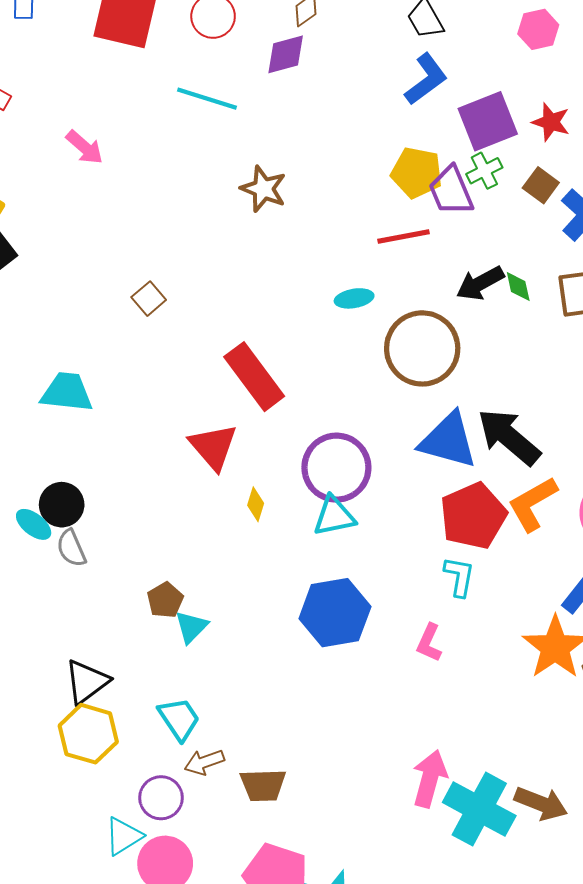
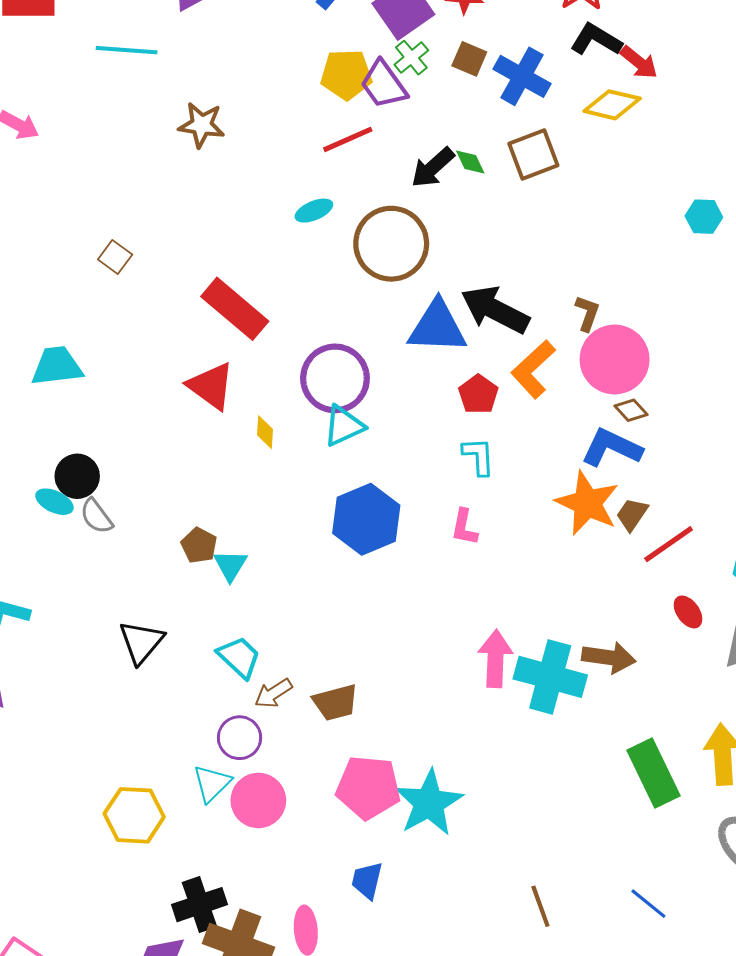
red pentagon: (473, 516) -> (478, 394), size x0.6
yellow hexagon: (88, 734) -> (134, 815), moved

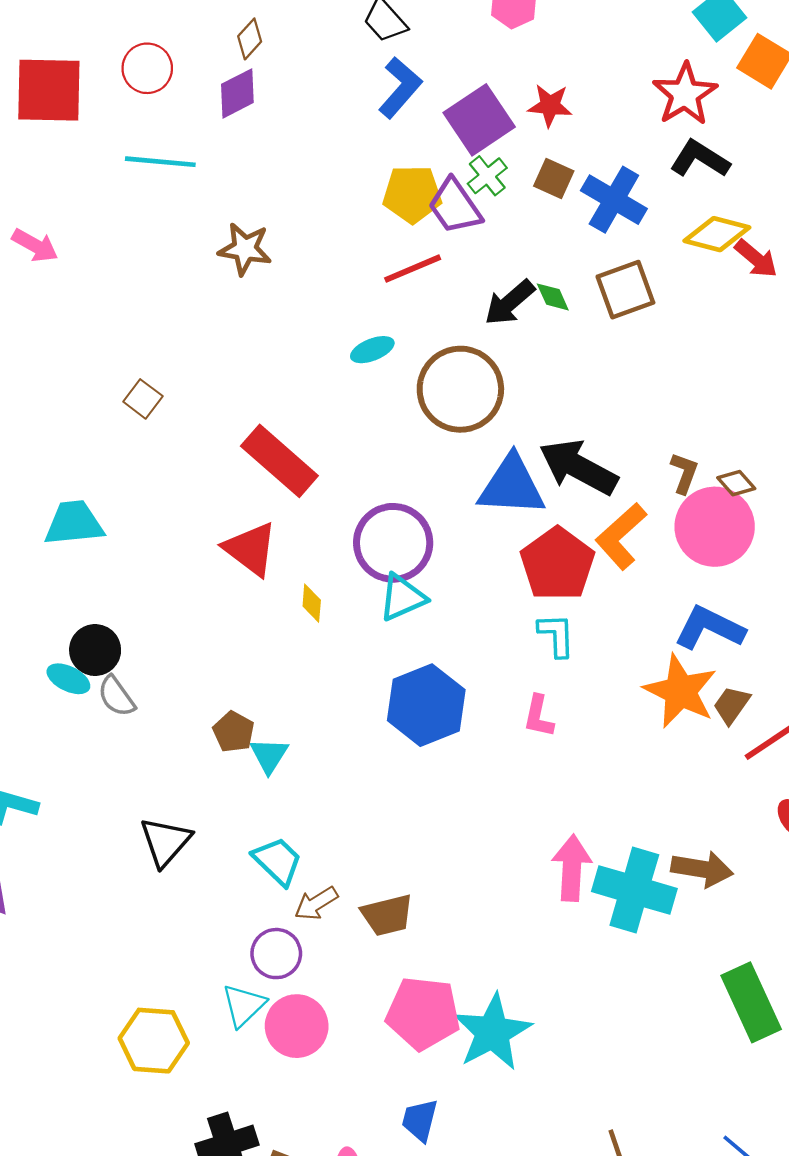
red arrow: (639, 62) -> (756, 259), moved
red pentagon: (478, 394) -> (557, 564), size x1.6
brown diamond: (631, 410) -> (736, 483), moved

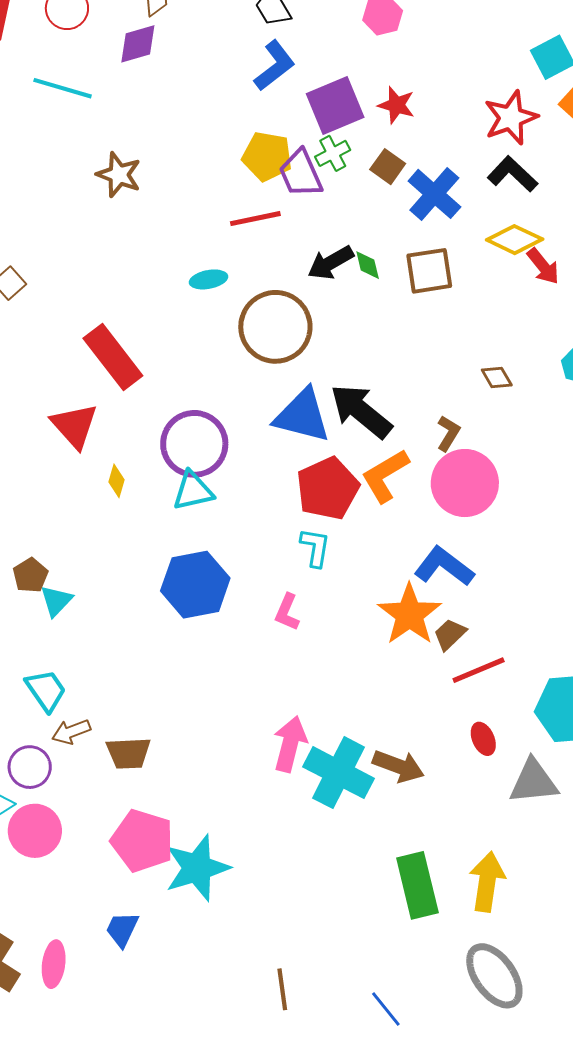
brown diamond: (736, 483) -> (497, 378), moved

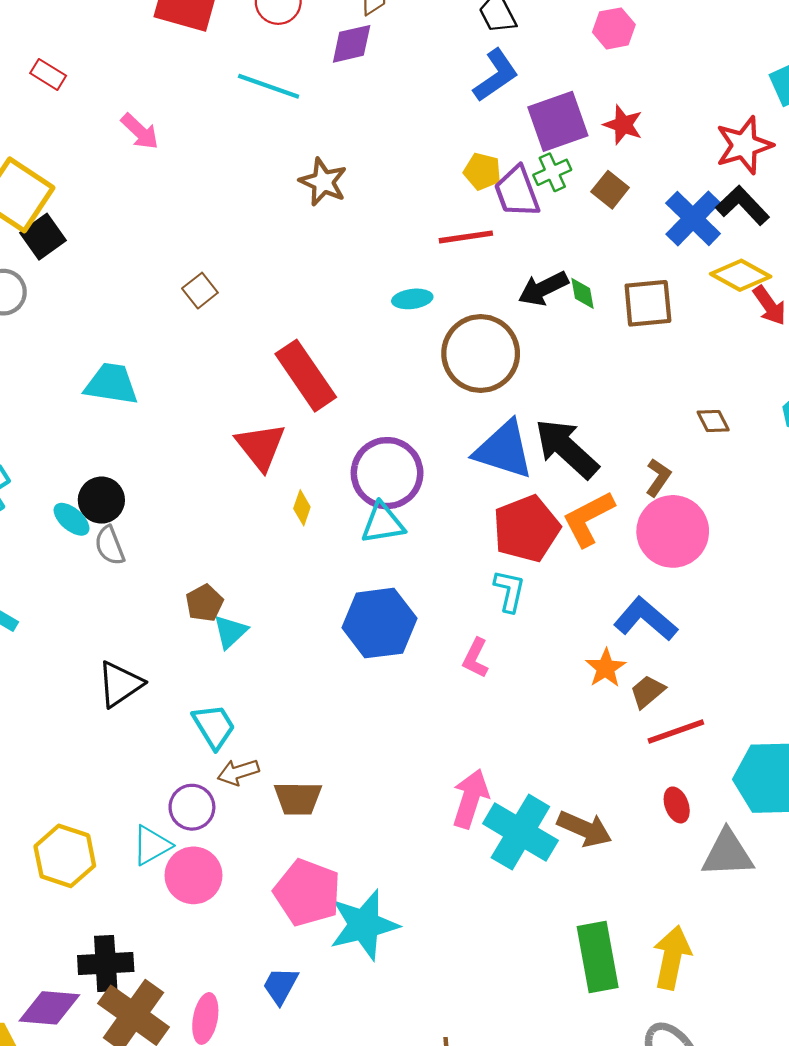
yellow pentagon: (267, 156) -> (482, 171), size x0.7
blue cross: (434, 194) -> (693, 218), moved
orange star: (409, 614) -> (606, 668), size x0.6

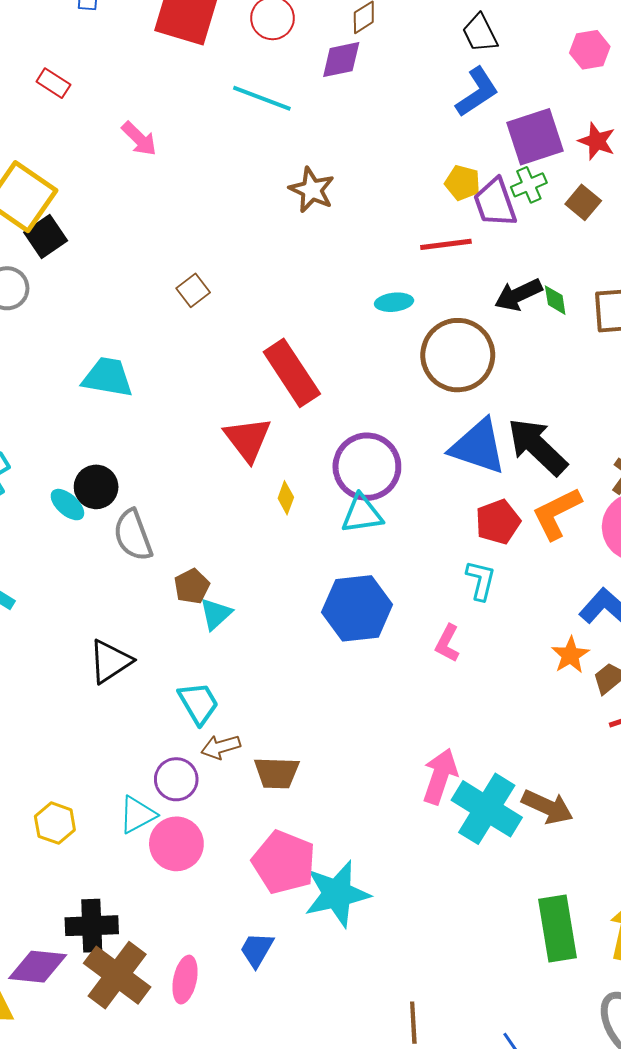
red pentagon: (526, 529) -> (498, 522), size x0.7
gray semicircle: (110, 546) -> (133, 535), moved, size x1.4
yellow hexagon: (65, 856) -> (55, 823), size x0.7

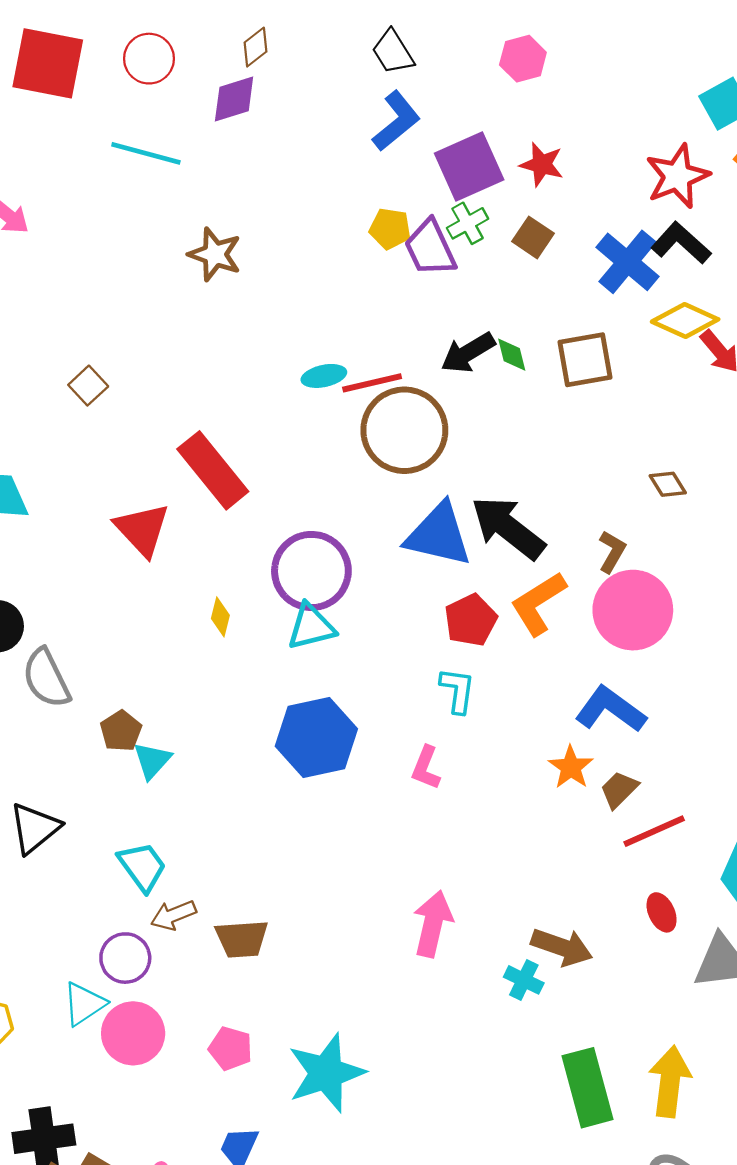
red line: (446, 244) -> (372, 383), moved
red triangle: (248, 439) -> (142, 529), moved
cyan cross: (487, 809) -> (524, 980), moved, size x0.5
pink pentagon: (284, 862) -> (231, 1048), moved, size x0.6

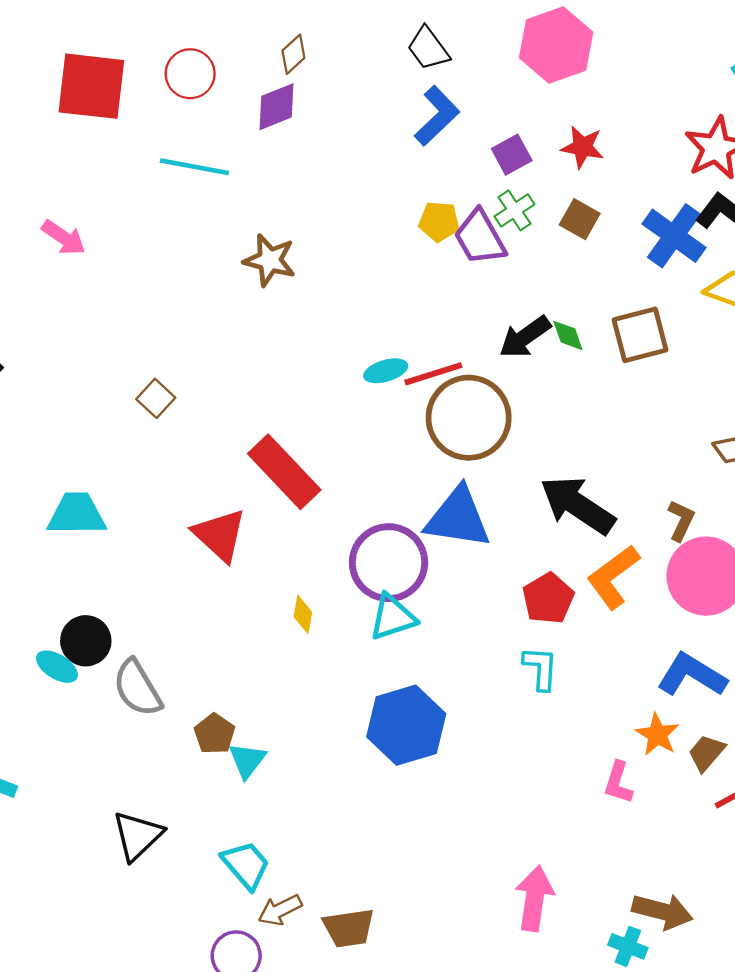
pink hexagon: (523, 59) -> (556, 45), size x1.6
purple square: (469, 166) -> (512, 155), size x0.6
blue triangle: (439, 535) -> (458, 518), moved
pink L-shape: (426, 768) -> (618, 783), moved

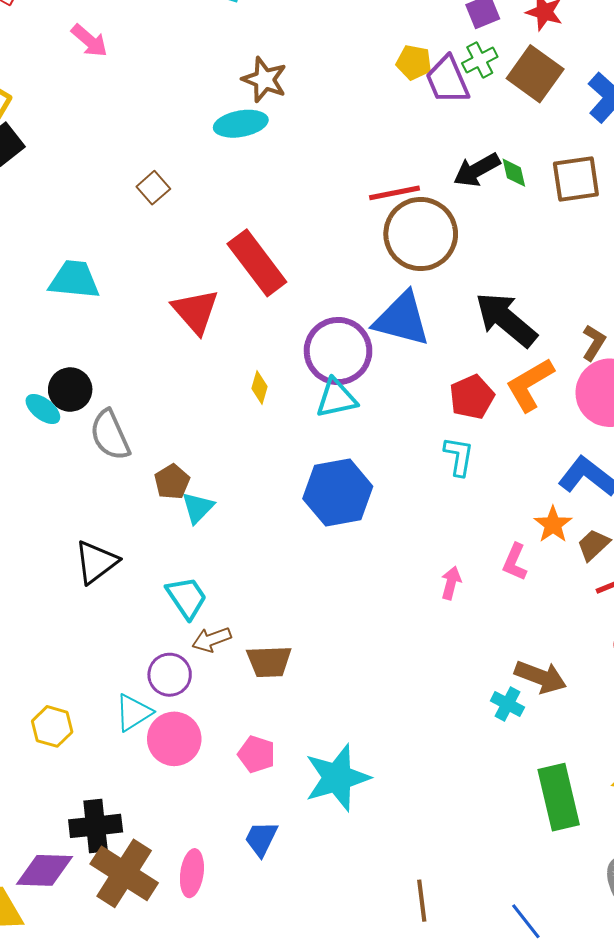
brown square: (580, 219) -> (535, 74), size x1.6
cyan ellipse: (386, 371) -> (241, 124), moved, size x1.4
pink arrow: (534, 898) -> (451, 583), moved, size x0.6

